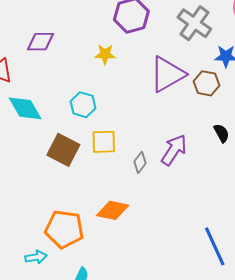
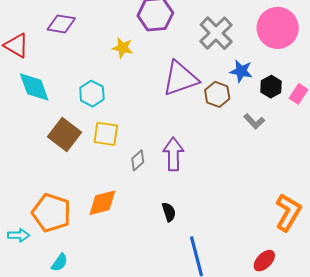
black semicircle: (222, 133) -> (169, 212), moved
purple arrow: (174, 150) -> (173, 154), turned -44
orange diamond: (113, 210) -> (102, 203), turned -36

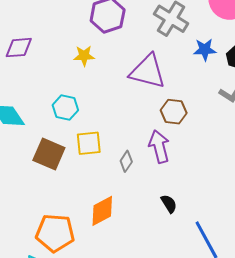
purple triangle: (180, 78) -> (148, 71), turned 48
brown hexagon: (217, 94) -> (174, 112), moved

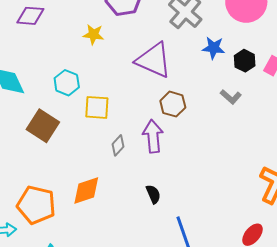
yellow square: (89, 143) -> (97, 107), moved

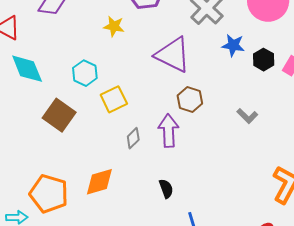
gray L-shape: (231, 97) -> (247, 116), moved
yellow square: (97, 107) -> (114, 99), turned -32

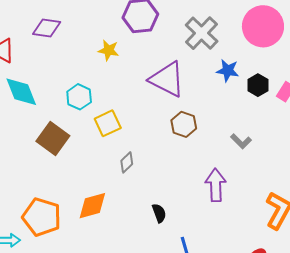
purple arrow: (169, 131) -> (216, 185), moved

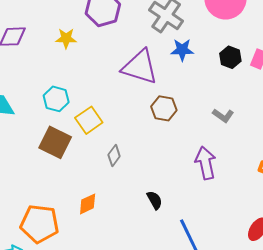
yellow star: (109, 50) -> (66, 38), moved
blue star: (228, 71) -> (182, 50), moved
brown square: (53, 138) -> (55, 142), moved
orange diamond: (92, 206) -> (88, 204), size x0.7

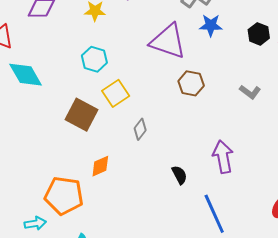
cyan hexagon: (56, 99) -> (94, 59), moved
purple arrow: (206, 163) -> (223, 157), moved
orange diamond: (88, 204) -> (100, 166), moved

